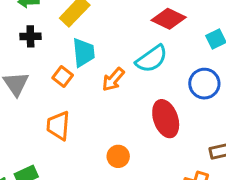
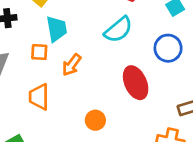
orange square: (63, 76) -> (39, 52), turned -30
orange arrow: (113, 79) -> (72, 65), moved

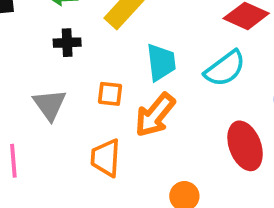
cyan trapezoid: (57, 29) -> (161, 62), moved
orange arrow: (72, 65) -> (155, 115), size x1.4

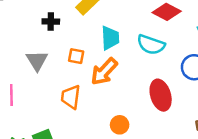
cyan semicircle: (225, 68) -> (151, 45), turned 52

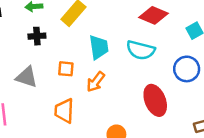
gray triangle: (37, 61) -> (27, 77), turned -35
orange arrow: (104, 72) -> (96, 82), size x0.7

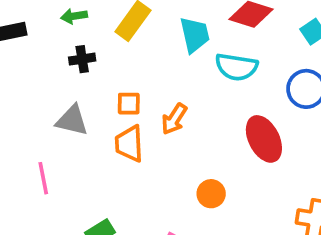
cyan trapezoid: (99, 47) -> (195, 35), moved
orange trapezoid: (64, 111) -> (129, 144), moved

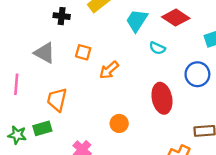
cyan trapezoid: (195, 35) -> (137, 20), turned -150
cyan semicircle: (236, 67) -> (157, 48), size x0.6
orange trapezoid: (129, 144) -> (57, 100), moved

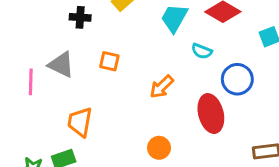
orange arrow: (109, 70) -> (162, 87), moved
blue circle: (197, 74) -> (237, 79), moved
pink line: (16, 84) -> (31, 82), moved

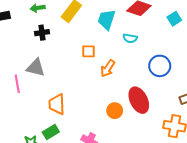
orange square: (109, 61) -> (89, 51), moved
blue circle: (237, 79) -> (160, 66), moved
red ellipse: (211, 114) -> (139, 100), moved

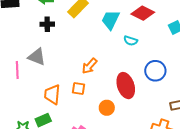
orange square: (89, 51) -> (79, 89), moved
orange arrow: (108, 68) -> (90, 66), moved
red ellipse: (139, 100) -> (126, 86), moved

